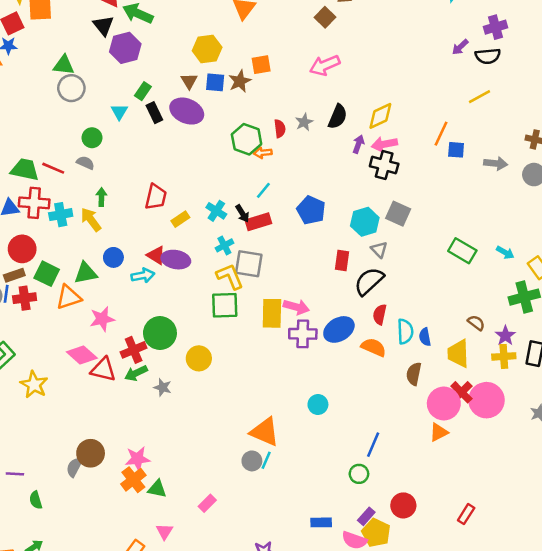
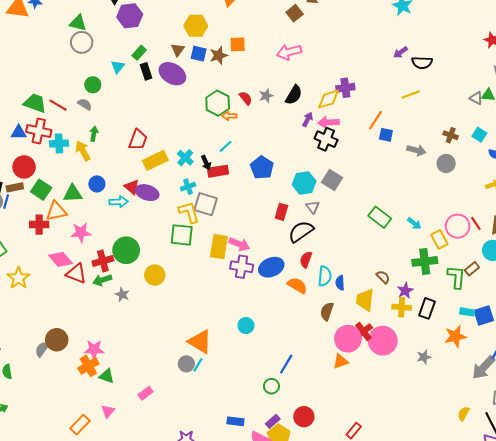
purple cross: (495, 27) -> (345, 88), moved
red semicircle: (280, 129) -> (246, 98), turned -40
yellow rectangle: (180, 219) -> (155, 160), size x1.6
red cross: (25, 298) -> (39, 225), moved

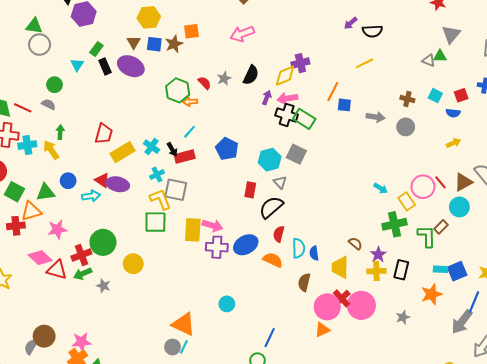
green rectangle: (380, 217) -> (304, 119), moved

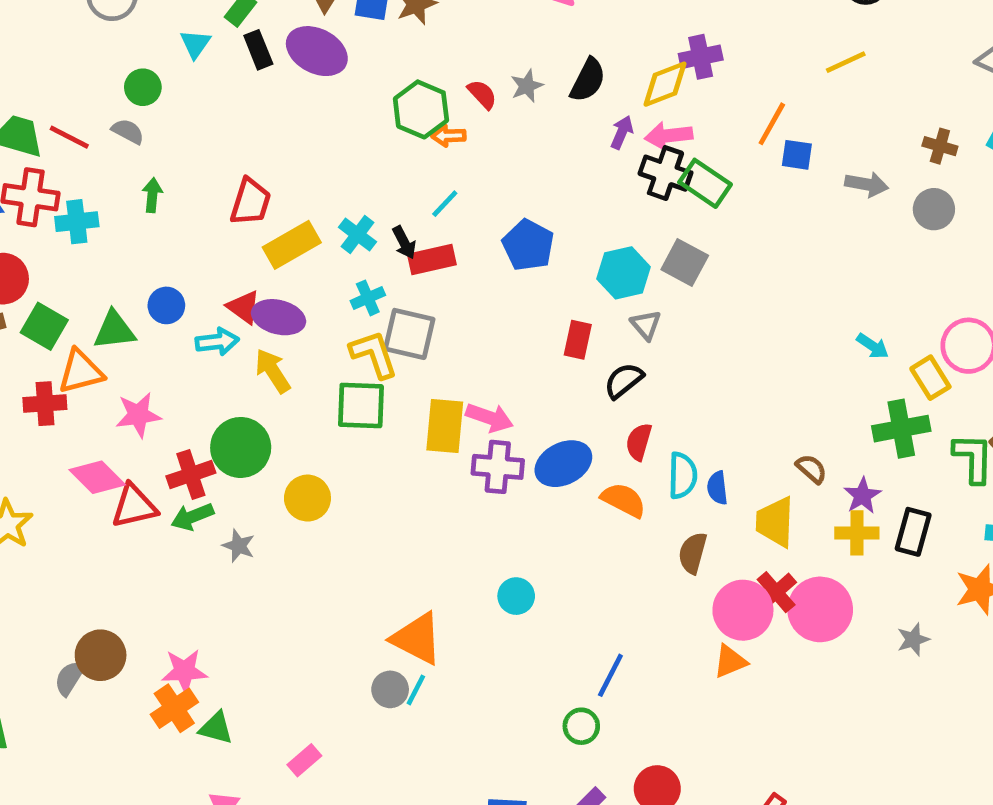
yellow arrow: (51, 150) -> (273, 371), moved
black semicircle: (271, 207) -> (624, 381), size x0.7
red triangle: (57, 270) -> (134, 506), turned -30

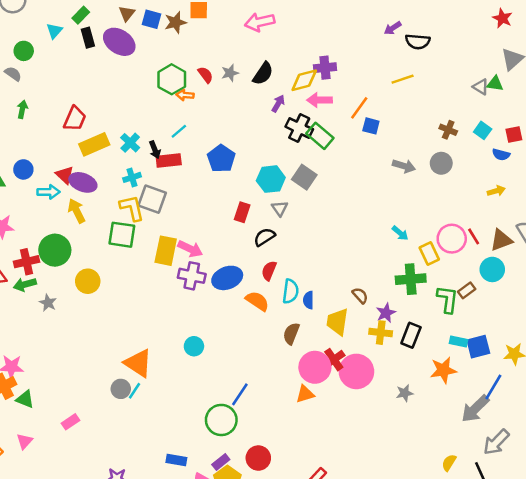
pink arrow: (669, 136) -> (319, 100), moved
gray arrow: (867, 184) -> (404, 166), moved
green circle: (581, 726) -> (221, 420), size x1.6

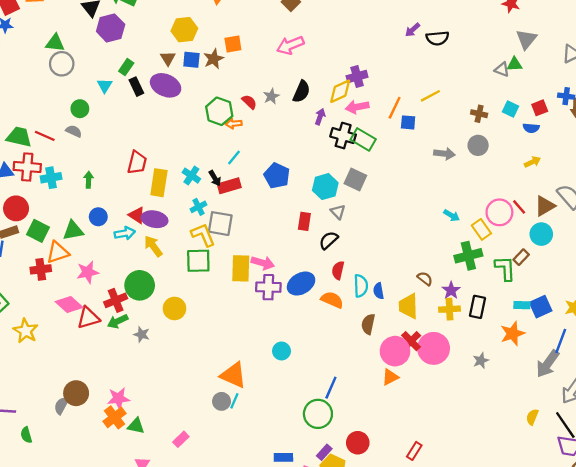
yellow line: (403, 79) -> (430, 96), moved
green arrow: (22, 109) -> (89, 180), moved
yellow rectangle: (94, 144) -> (159, 183), turned -48

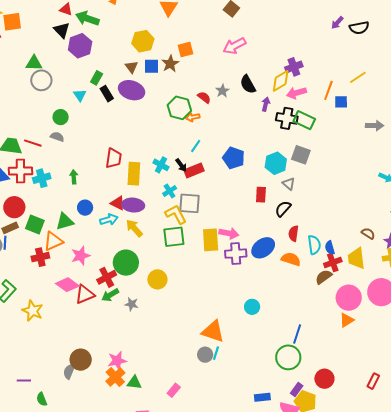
black semicircle: (302, 92) -> (248, 84), turned 132
brown semicircle: (368, 324) -> (324, 277), turned 48
red cross: (411, 341) -> (333, 262), moved, turned 30

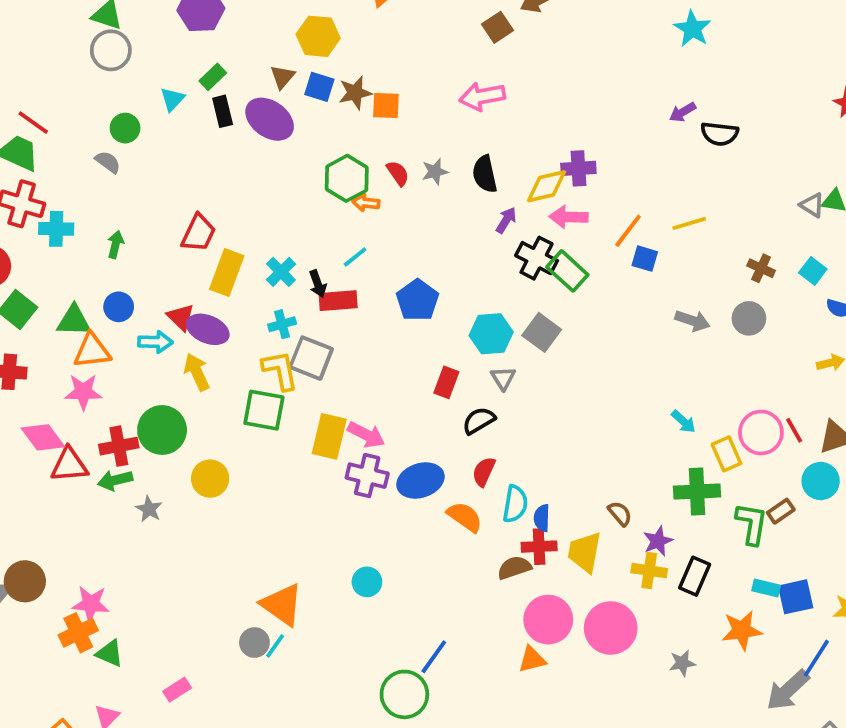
orange square: (186, 49) -> (386, 106), moved
red line: (33, 143) -> (33, 123), moved
orange triangle: (53, 241) -> (92, 351), moved

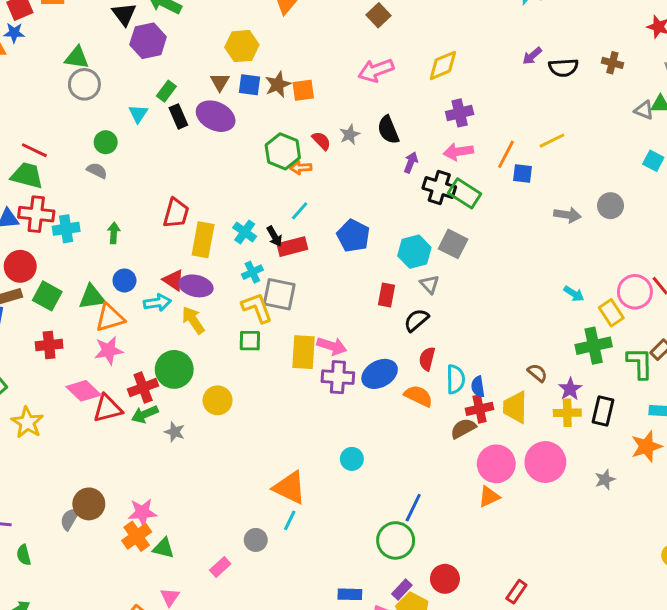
yellow diamond: (547, 186) -> (443, 65), moved
brown cross: (761, 268) -> (612, 63), moved
green square: (264, 410) -> (250, 341), size x0.7
gray circle: (254, 643) -> (256, 540), moved

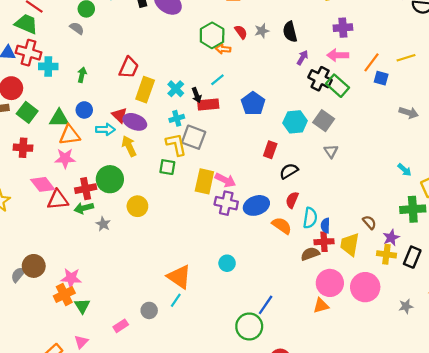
gray triangle: (430, 284) -> (331, 151), moved
green triangle: (164, 548) -> (82, 306), turned 35

